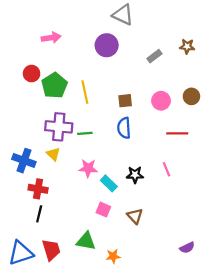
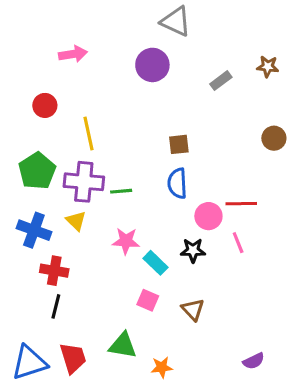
green pentagon: (54, 86) -> (37, 171), moved
yellow line: (85, 92) -> (89, 134), moved
pink circle: (161, 101) -> (208, 216), moved
red line: (177, 133) -> (241, 204), moved
purple semicircle: (187, 248) -> (254, 361), moved

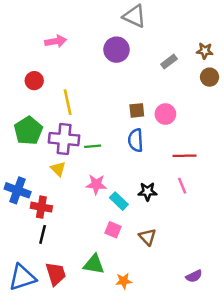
brown circle: (274, 138) -> (210, 77), moved
pink circle: (208, 216) -> (165, 114), moved
blue cross: (34, 230) -> (18, 190), moved

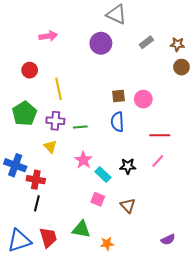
gray rectangle: (169, 62) -> (146, 42), moved
purple cross: (64, 139) -> (55, 121), size x0.7
pink star: (96, 184) -> (83, 160), turned 30
pink line: (182, 186) -> (158, 161), turned 64

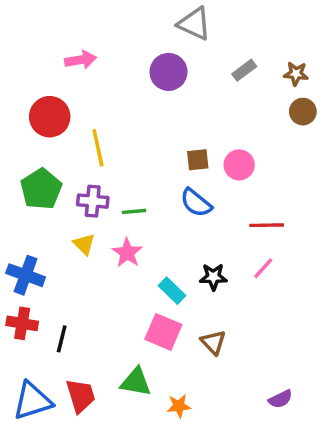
red circle: (30, 70) -> (50, 117), size x1.5
blue semicircle: (117, 122) -> (196, 203), turned -48
pink star: (83, 160) -> (127, 253), moved
red cross: (36, 180) -> (22, 323), moved
pink square: (98, 199) -> (163, 332), size x1.5

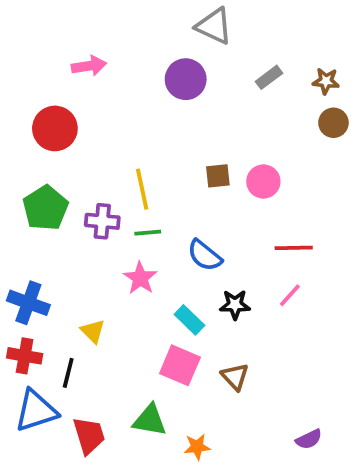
yellow line: (98, 148) -> (142, 189), moved
blue semicircle: (196, 203) -> (205, 255), moved
yellow triangle: (84, 244) -> (93, 331), moved
blue triangle: (32, 401) -> (36, 411), moved

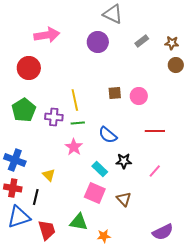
pink arrow: (89, 66) -> (47, 35), size x1.4
pink line: (290, 295) -> (155, 171), moved
purple semicircle: (309, 439) -> (163, 232), size x1.5

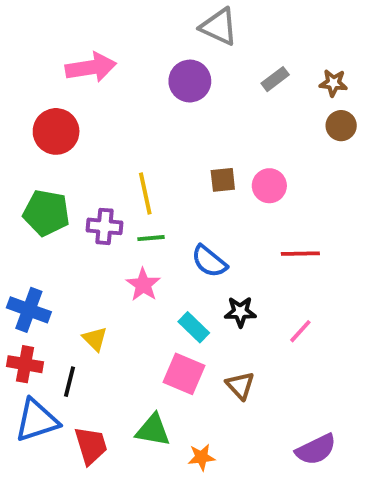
green pentagon: (24, 110) -> (46, 213), turned -30

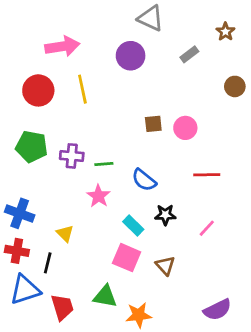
brown star: (333, 83) -> (225, 32), moved, turned 30
yellow line: (145, 193) -> (82, 89), moved
orange star: (201, 457) -> (139, 315), size x1.4

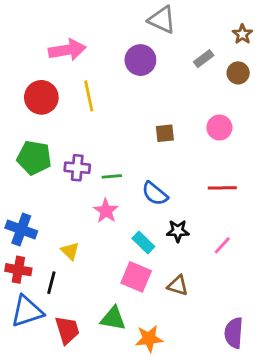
brown circle: (235, 86) -> (238, 73), moved
pink circle: (185, 128) -> (219, 128), moved
brown triangle: (165, 266) -> (178, 285), turned -30
purple semicircle: (217, 310) -> (234, 333), turned 120

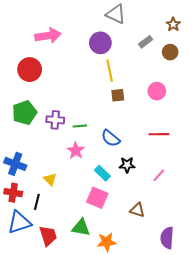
yellow line: (89, 96) -> (110, 71), moved
green pentagon: (34, 158) -> (24, 113), turned -30
brown triangle: (178, 285) -> (137, 210), moved

